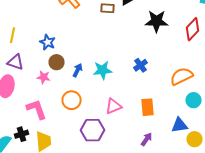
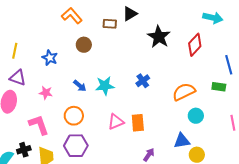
black star: (156, 21) -> (159, 37), turned 30
brown circle: (56, 62) -> (84, 45), moved
blue arrow: (78, 70) -> (80, 86), turned 104
orange rectangle: (148, 107) -> (138, 123), moved
purple hexagon: (92, 130) -> (76, 146), moved

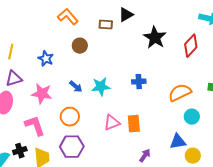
purple triangle: (18, 78) -> (14, 79), turned -36
blue cross: (143, 81) -> (139, 82), turned 32
pink star: (46, 93) -> (42, 94), size x1.5

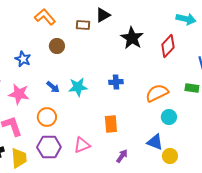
pink triangle: (112, 123) -> (82, 145), moved
blue triangle: (178, 142) -> (155, 142), turned 30

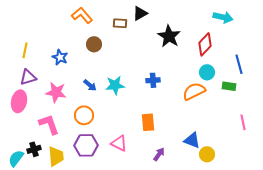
cyan circle: (169, 117) -> (207, 72), moved
pink triangle: (82, 145) -> (119, 143), turned 48

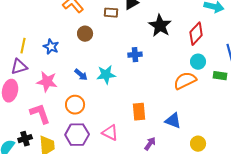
yellow line: (25, 50) -> (23, 46), moved
blue cross: (153, 80) -> (135, 55), moved
blue triangle: (192, 140) -> (173, 121), moved

